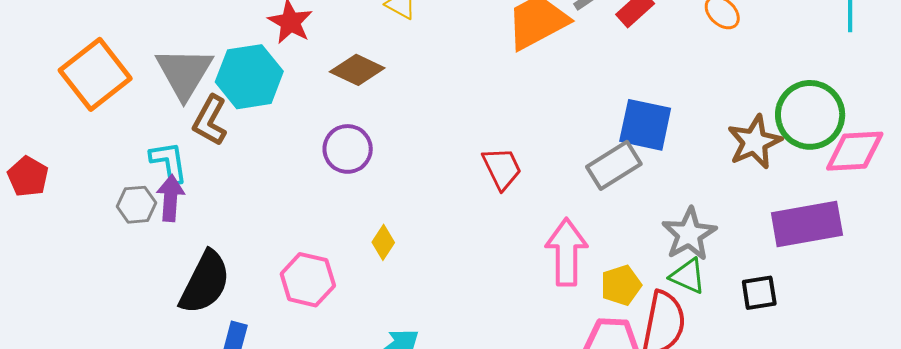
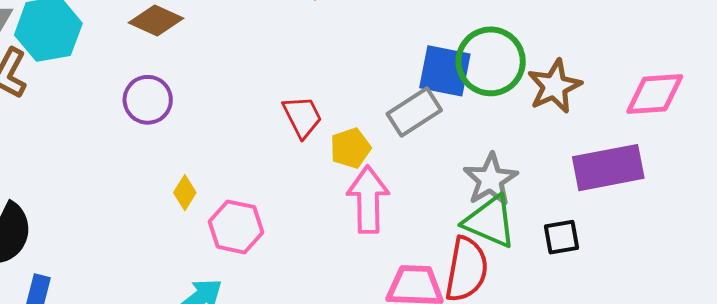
green circle: (810, 115) -> (491, 61), moved
green triangle: (688, 276) -> (490, 222), size x1.5
pink hexagon: (308, 280) -> (236, 227), moved
yellow pentagon: (621, 285) -> (350, 148), moved

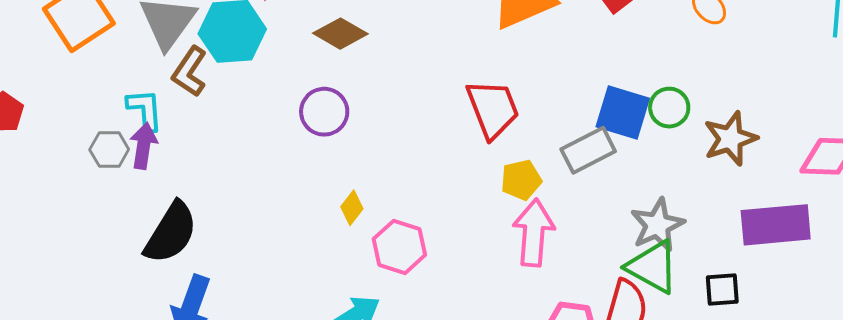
green circle: (491, 61) -> (669, 108), size x0.6
red trapezoid: (302, 117) -> (493, 109), moved, size x1.4

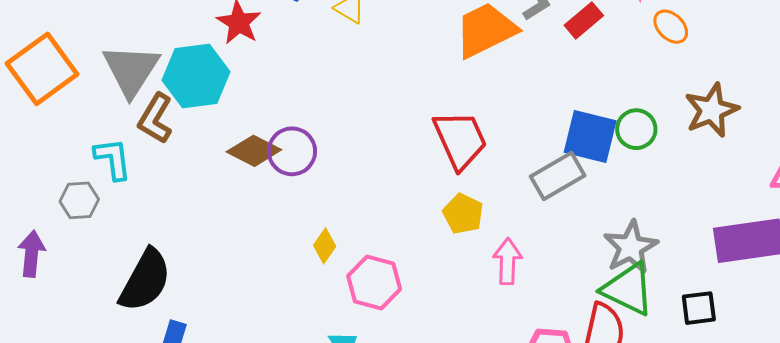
brown diamond: (340, 34) -> (254, 151), moved
brown star: (730, 139) -> (712, 110), moved
purple arrow: (144, 146) -> (31, 254), moved
yellow pentagon: (521, 180) -> (463, 214), moved, turned -30
pink arrow: (534, 233) -> (507, 261), size x0.7

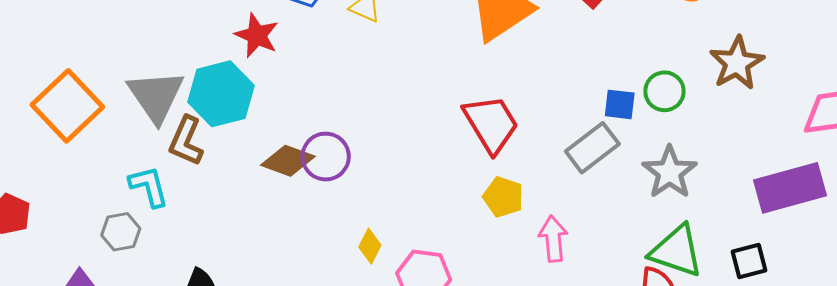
blue square: (590, 137) -> (620, 104), size x0.6
gray star: (631, 247) -> (670, 172), moved

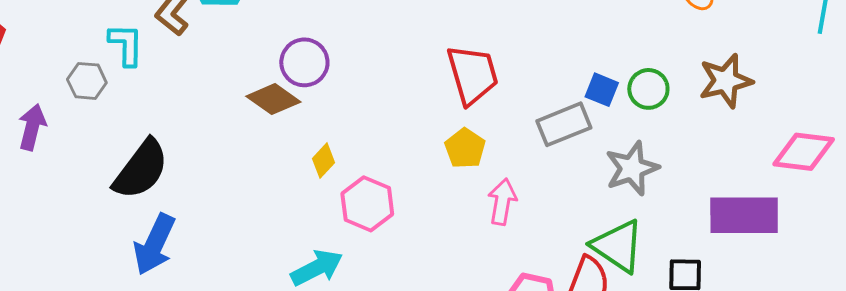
brown diamond: (288, 161) -> (273, 99), moved

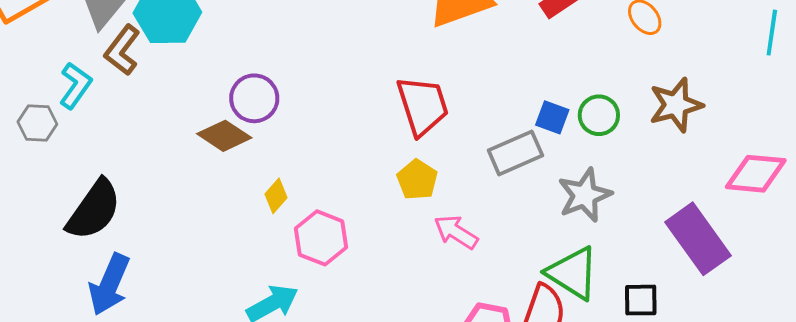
cyan L-shape: (126, 45) -> (75, 85), turned 36
pink arrow: (502, 202) -> (456, 232), turned -66
purple rectangle: (744, 215) -> (698, 239), turned 56

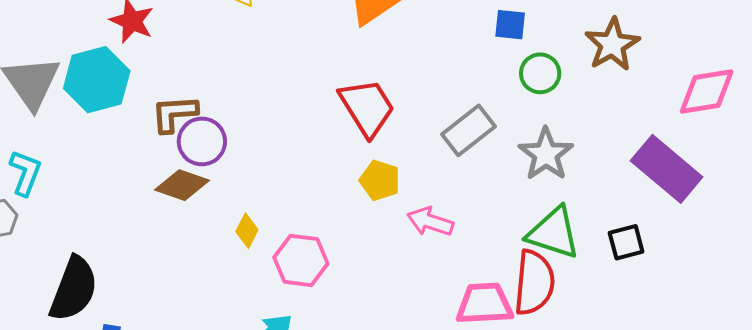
brown L-shape: (122, 50) -> (174, 114), moved, turned 63
blue square: (552, 117) -> (510, 25), moved

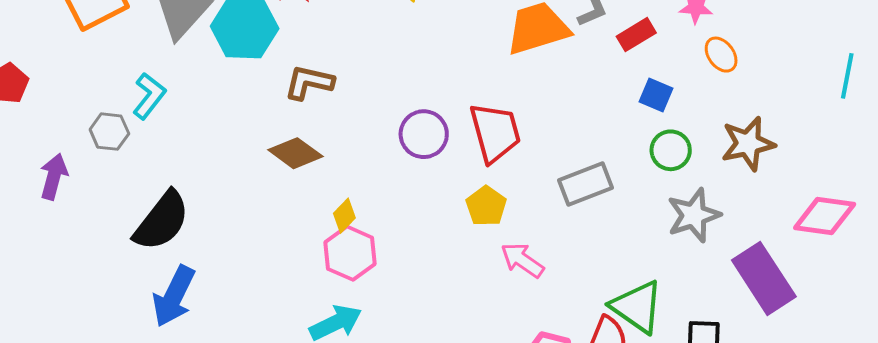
purple circle: (202, 141) -> (424, 134), moved
gray star: (546, 154) -> (694, 215), moved
pink hexagon: (301, 260) -> (350, 253), moved

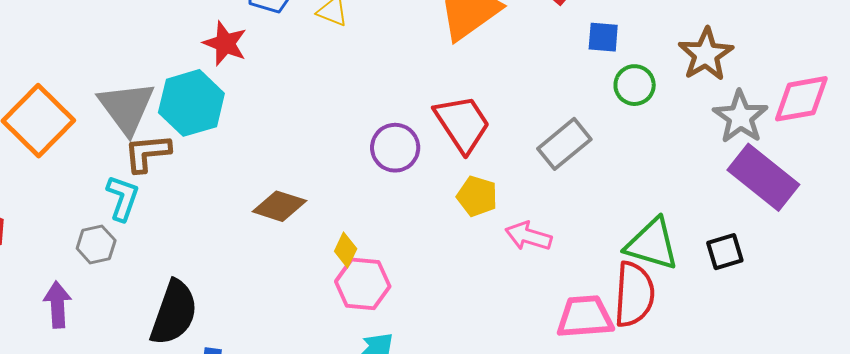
brown L-shape: (309, 82) -> (147, 153), moved
gray star: (694, 215) -> (740, 117), moved

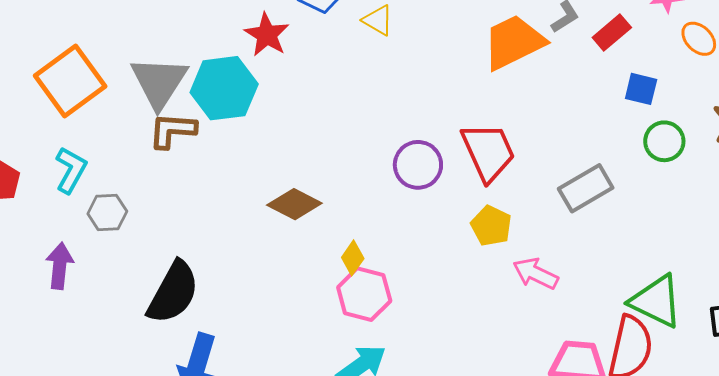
cyan L-shape: (123, 198) -> (71, 170), moved

